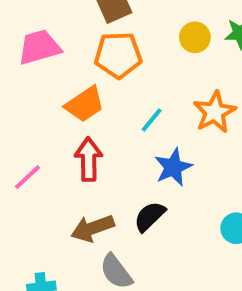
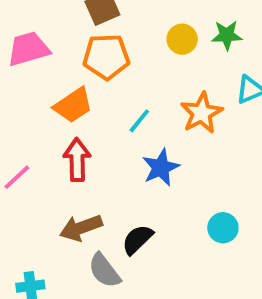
black semicircle: (150, 216) -> (137, 239), moved

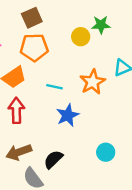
green star: (227, 35) -> (101, 25), moved
cyan line: (139, 121) -> (54, 87), turned 63

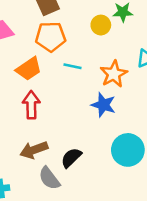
cyan line: (54, 87) -> (72, 66), moved
blue star: (68, 115) -> (103, 105), moved, turned -30
cyan circle: (106, 152) -> (128, 150), size x1.6

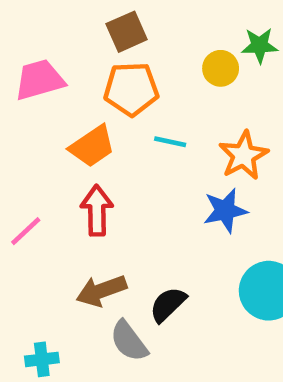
blue star: (103, 105) -> (225, 210), turned -30

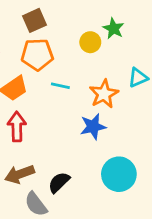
green star: (260, 45) -> (113, 29), turned 30

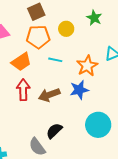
yellow circle: (90, 42) -> (66, 29), moved
brown arrow: (20, 174) -> (49, 95), moved

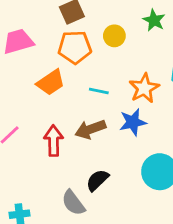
cyan line: (55, 60) -> (99, 91), moved
red arrow: (23, 90) -> (54, 141), moved

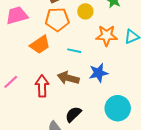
orange star: (144, 88) -> (107, 36), moved, turned 30
brown arrow: (90, 129) -> (68, 78), turned 35

